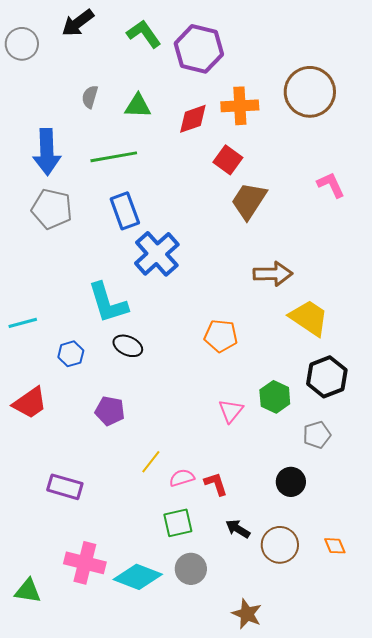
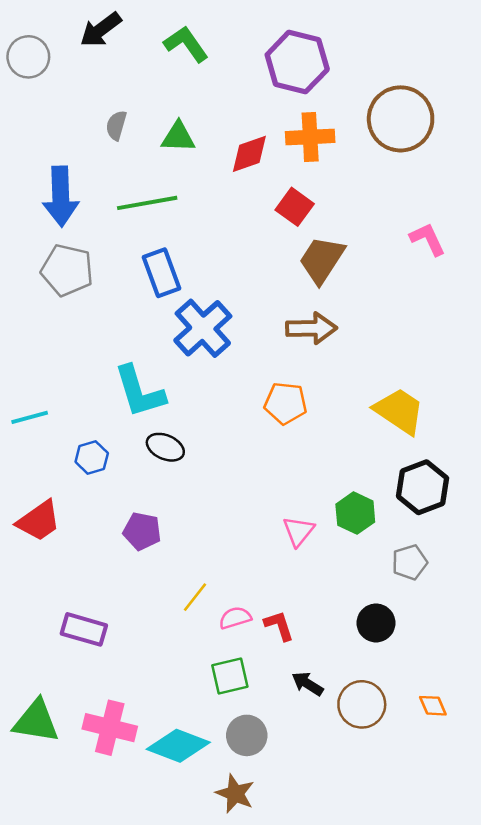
purple hexagon: (199, 49) -> (297, 62), moved
brown arrow: (273, 274) -> (311, 328), moved
orange pentagon: (221, 336) -> (286, 403), moved
green triangle: (28, 591) -> (36, 721), moved, size x1.4
brown star: (247, 614) -> (235, 794), moved

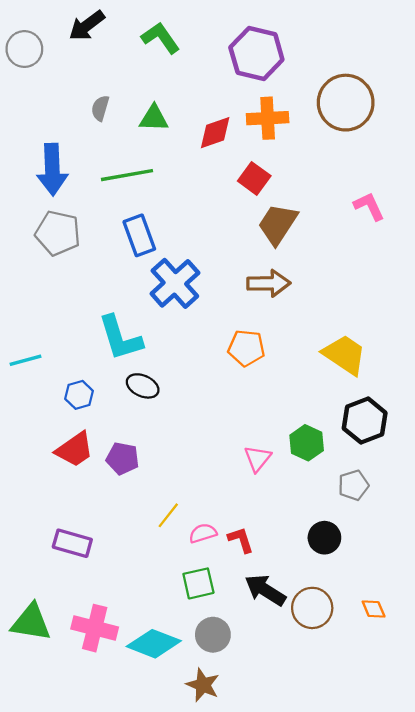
red trapezoid: (39, 521) -> (75, 450), moved
black arrow: (308, 684) -> (265, 590), size x1.5

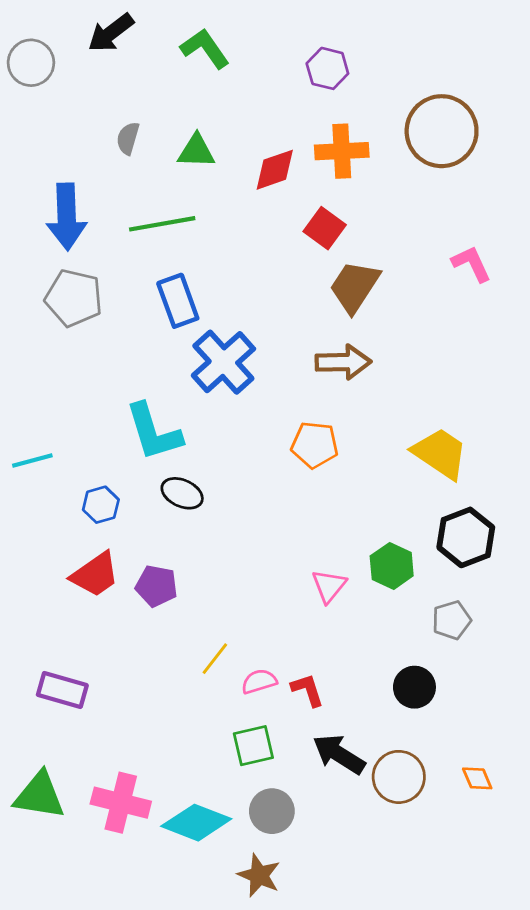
purple hexagon: (256, 53) -> (327, 68), size x0.6
purple rectangle: (72, 543) -> (62, 690), moved

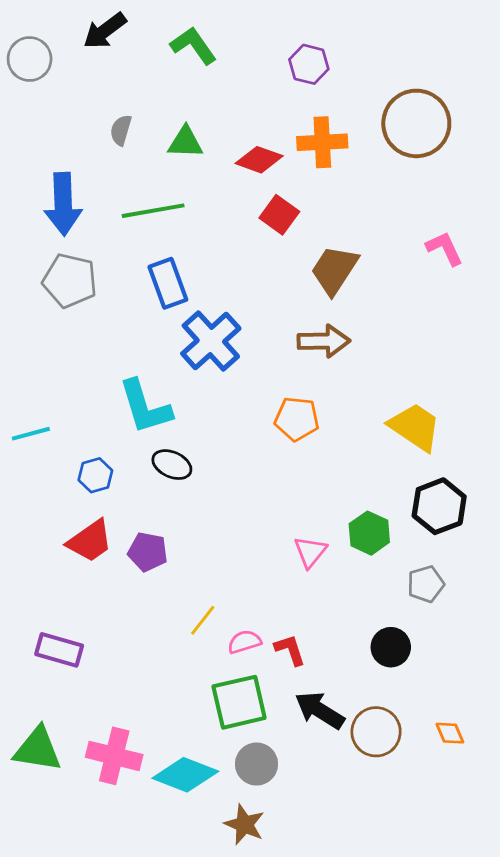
red diamond: (275, 170) -> (259, 160), turned 39
red square: (325, 228) -> (279, 215), moved
green square: (253, 746) -> (239, 702), size x1.4

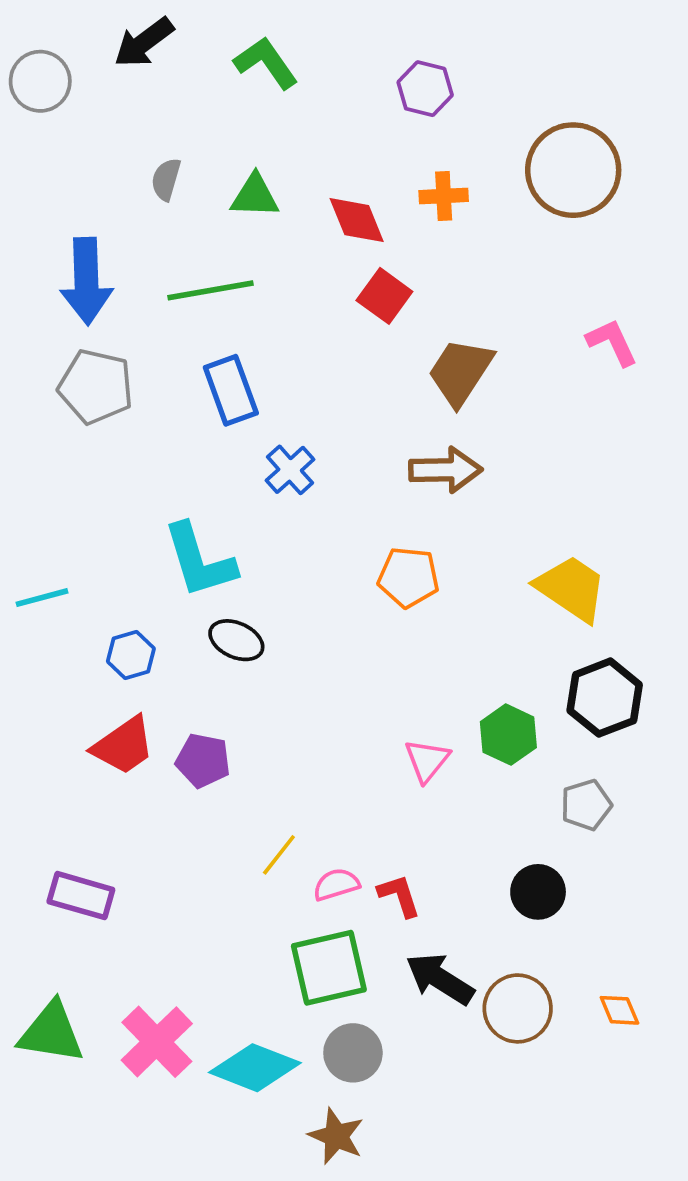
orange cross: (322, 142) -> (444, 196), size x0.7
red diamond: (259, 160) -> (357, 220), turned 48
blue cross: (211, 341) -> (290, 470), size x0.6
pink cross: (114, 756) -> (157, 1042), turned 32

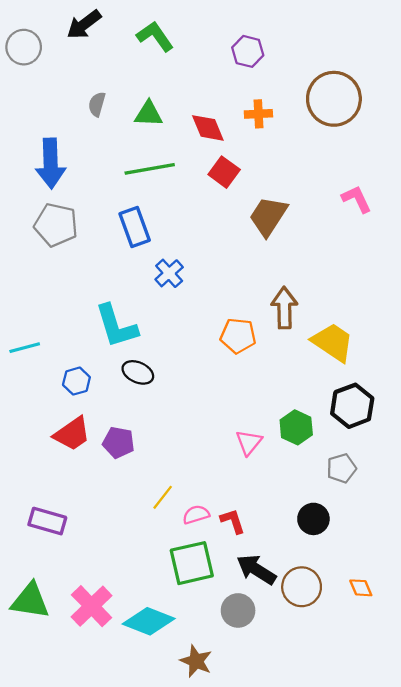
green line: (210, 290) -> (150, 169), moved
brown arrow: (445, 470) -> (284, 308), moved, turned -90
gray circle: (353, 1053) -> (238, 610), moved

